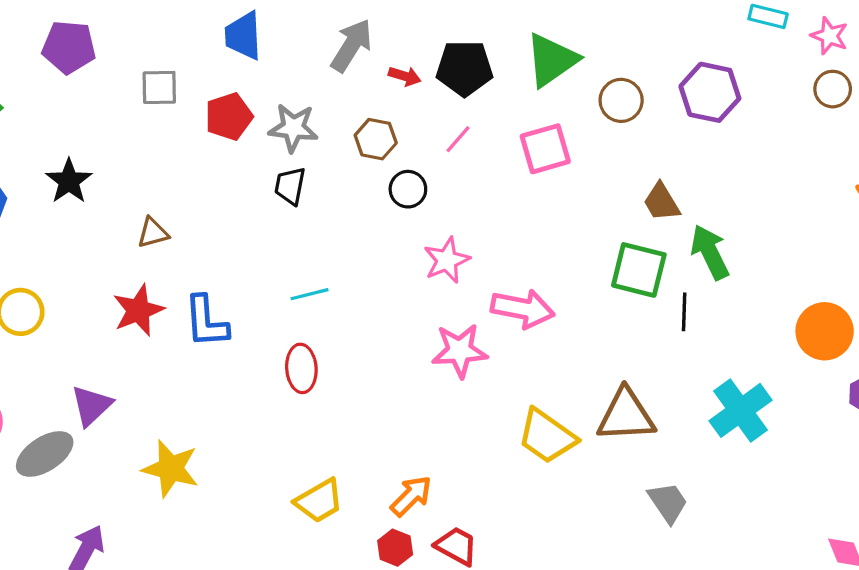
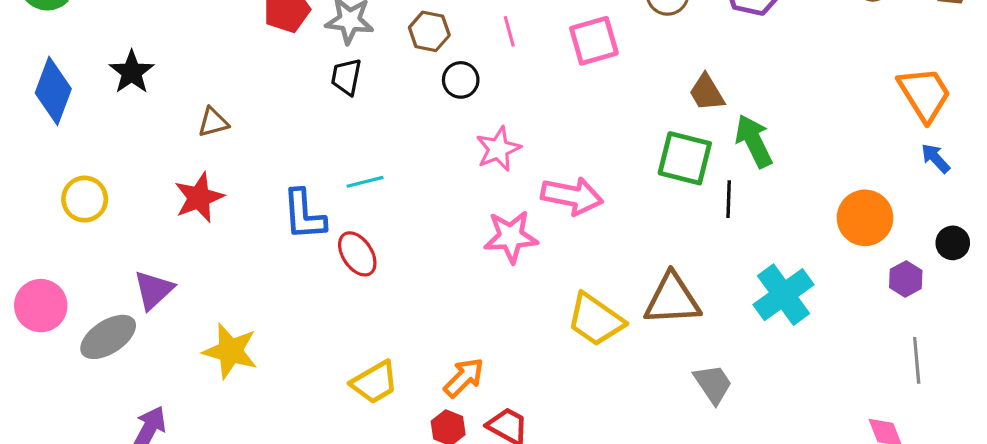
pink line: (458, 139) -> (509, 31), turned -56
blue L-shape: (206, 322) -> (304, 215), moved
red ellipse: (301, 368) -> (357, 254), turned -30

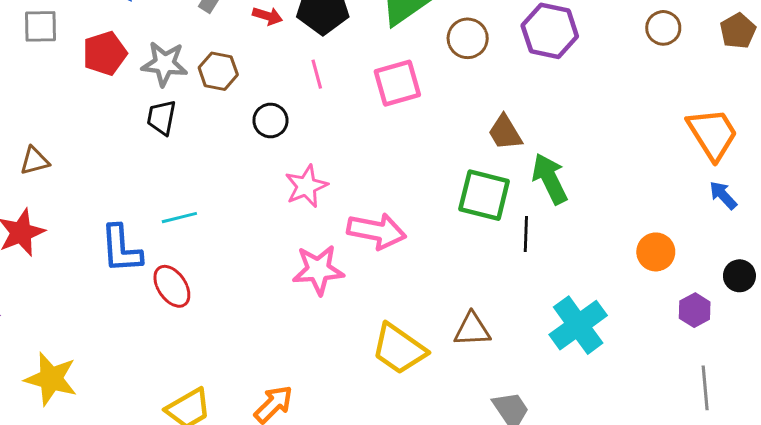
brown hexagon: (429, 31) -> (218, 71), moved
orange circle: (865, 218) -> (656, 252), size x0.7
brown triangle: (672, 299) -> (472, 330), size x0.7

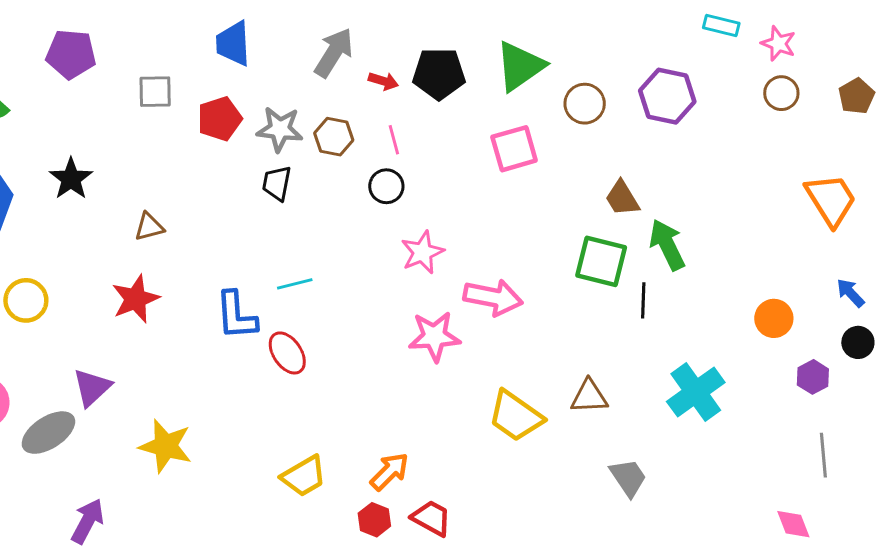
pink line: (317, 74) -> (394, 140), moved
blue arrow: (723, 195) -> (850, 293), moved

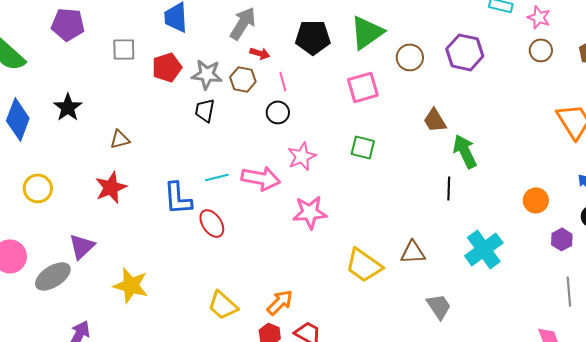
red arrow: (383, 81) -> (260, 53), moved
green square: (601, 261) -> (363, 147), moved, size x0.7
pink arrow: (493, 297) -> (261, 178), moved
yellow trapezoid: (304, 476) -> (223, 305), turned 72

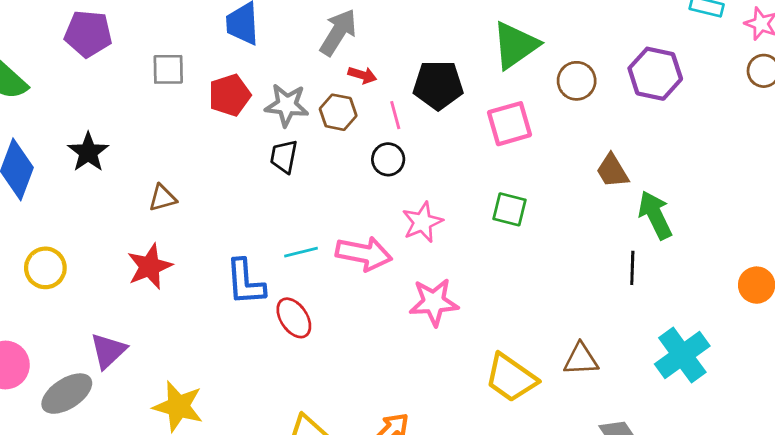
black pentagon: (313, 37) -> (438, 85), moved

